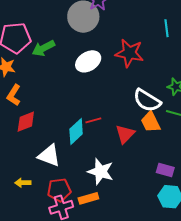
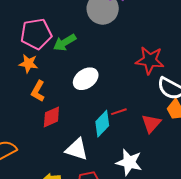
red star: (129, 53) -> (150, 60), moved
white ellipse: (88, 61) -> (86, 79), moved

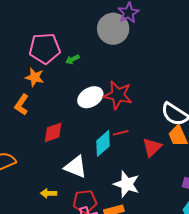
green arrow: (65, 43) -> (72, 59), size x0.6
red star: (150, 60) -> (118, 95), moved
orange L-shape: (38, 91) -> (22, 105), moved

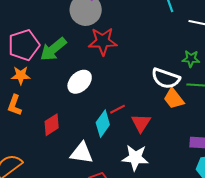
green arrow: (72, 59) -> (53, 49), size x2.0
red star: (118, 95) -> (103, 41), moved
red triangle: (152, 147) -> (141, 123), moved

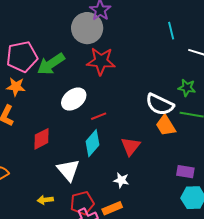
red line: (117, 109) -> (99, 116), moved
white triangle: (82, 153) -> (68, 170), turned 35
white star: (135, 158) -> (121, 180), size x0.6

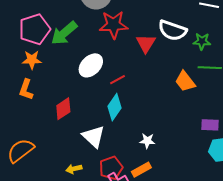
white semicircle: (160, 104) -> (173, 30), moved
red triangle: (130, 146) -> (146, 43), moved

